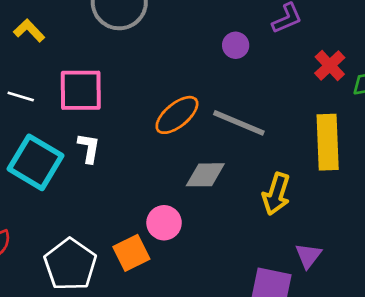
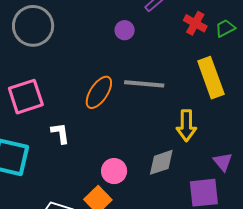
white L-shape: (89, 148) -> (60, 133), moved
gray diamond: (205, 175) -> (161, 162), moved

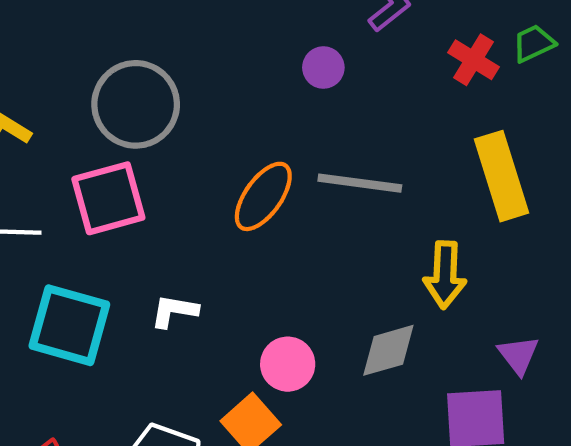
gray circle: (33, 26) -> (136, 104), moved
green trapezoid: (225, 28) -> (534, 43), moved
white L-shape: (60, 133) -> (174, 311), moved, turned -75

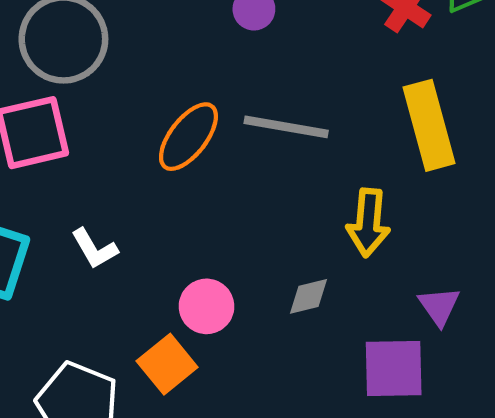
white L-shape: (174, 311) -> (94, 249), turned -132
gray diamond: (388, 350) -> (308, 296), size x0.7

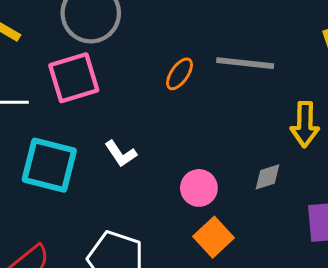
orange ellipse: (188, 137) -> (179, 74), size x0.7
orange square: (167, 364) -> (214, 237), moved

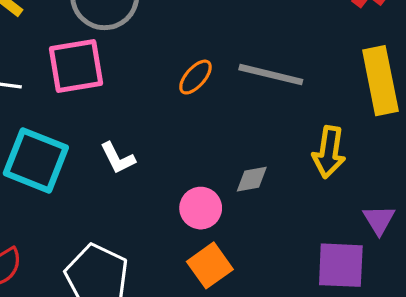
gray diamond: (267, 177) -> (252, 179), moved

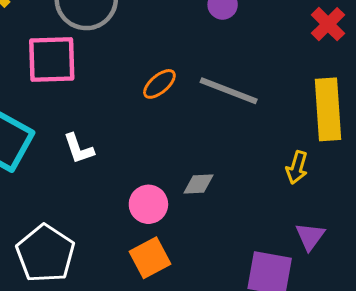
yellow arrow: (329, 152) -> (297, 167), moved, size x0.7

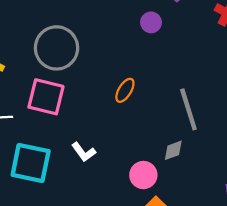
pink square: (52, 59) -> (46, 97), turned 33
gray line: (229, 91) -> (188, 109), moved, turned 69

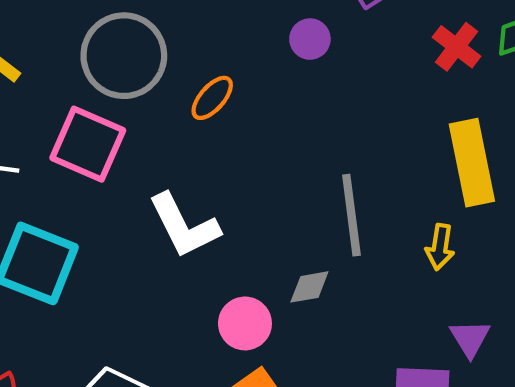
orange ellipse: (125, 90) -> (212, 98), moved
white L-shape: (84, 152) -> (184, 226), moved, size x1.6

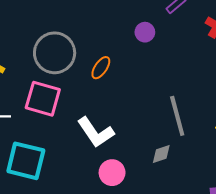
pink circle: (245, 323) -> (112, 173), moved

